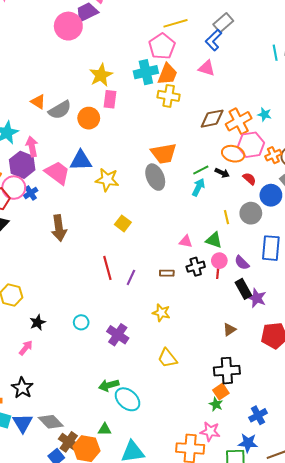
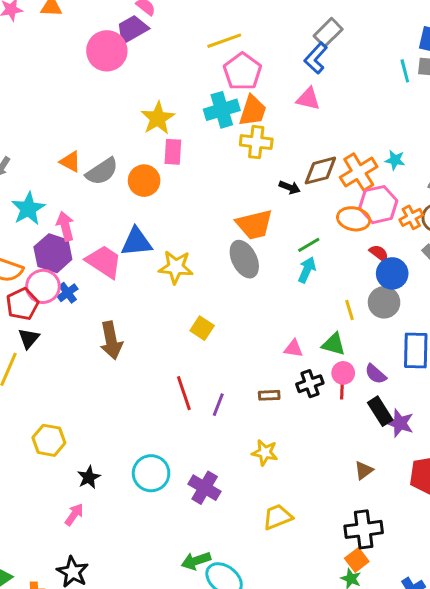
yellow line: (176, 23) -> (224, 41), moved
black arrow: (222, 173) -> (290, 187), moved
blue circle: (271, 195) -> (392, 273), moved
cyan circle: (81, 322) -> (151, 473), size x1.6
yellow trapezoid: (167, 358) -> (278, 517), turned 110

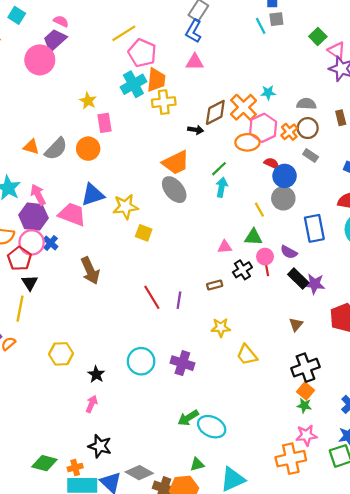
yellow star: (158, 118) -> (88, 101), size x0.7
yellow square: (202, 328) -> (144, 233), moved
yellow trapezoid: (278, 517) -> (247, 355), moved, turned -95

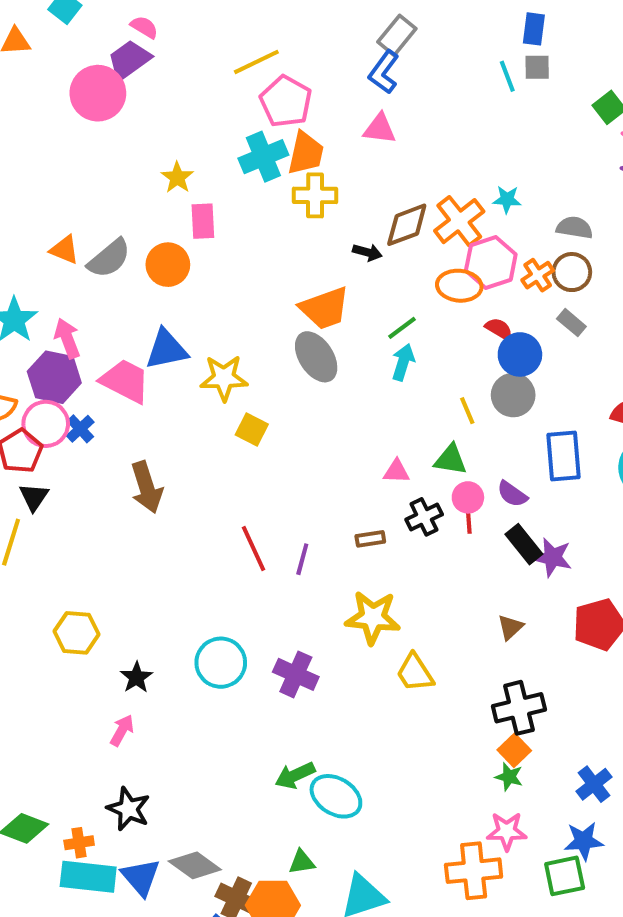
yellow star: (221, 327) -> (373, 617), size x1.5

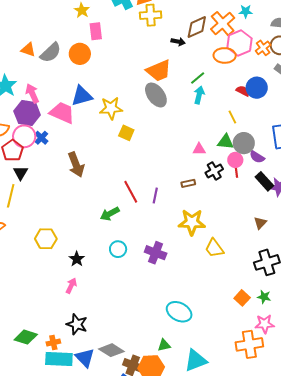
red semicircle: (499, 329) -> (243, 91), moved
gray circle: (513, 395) -> (244, 143), moved
cyan circle: (221, 663) -> (118, 249), size x0.7
orange square: (514, 750) -> (242, 298), moved
green arrow: (295, 775) -> (110, 214), moved

